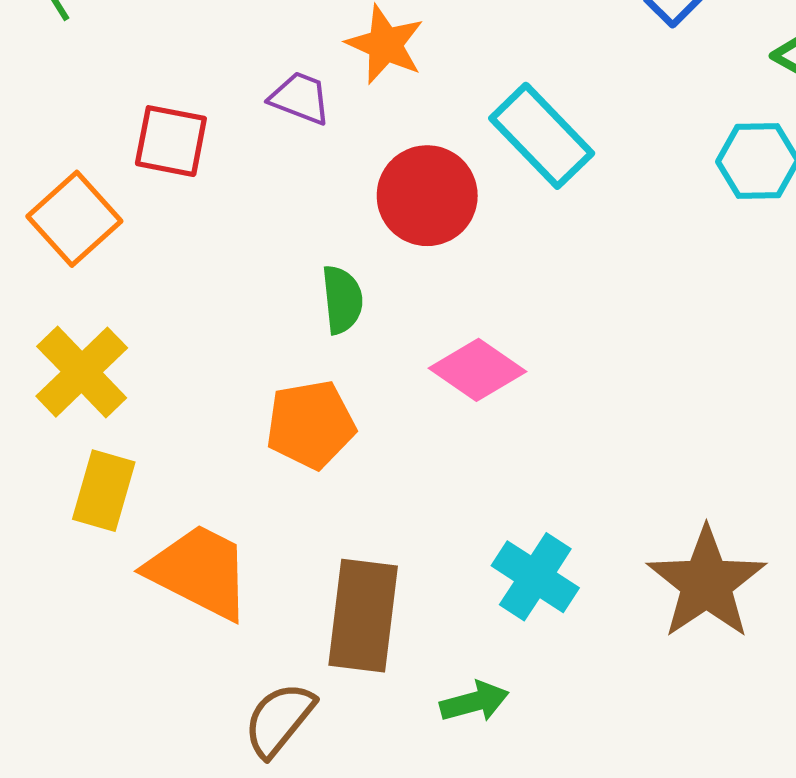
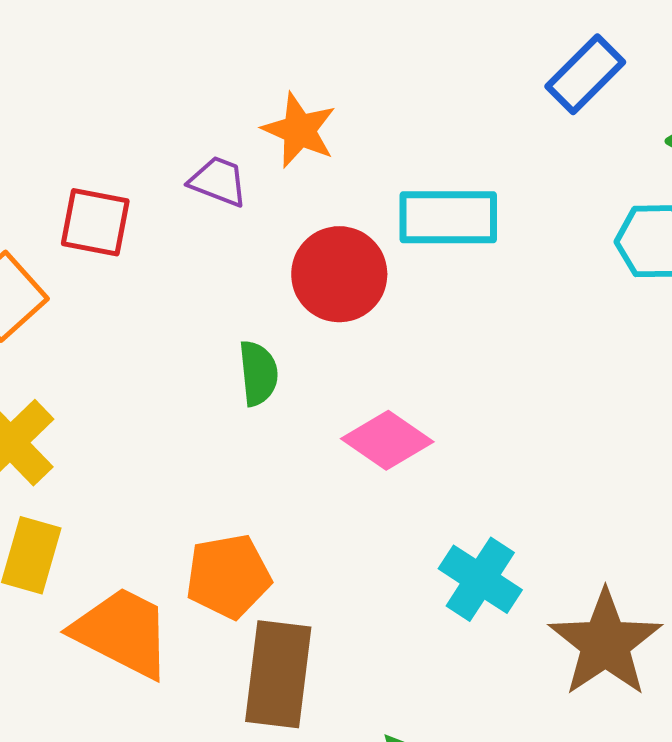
cyan rectangle: (542, 136) -> (448, 217), turned -46
orange pentagon: (311, 425) -> (228, 576), moved
cyan cross: (535, 577) -> (480, 579), moved

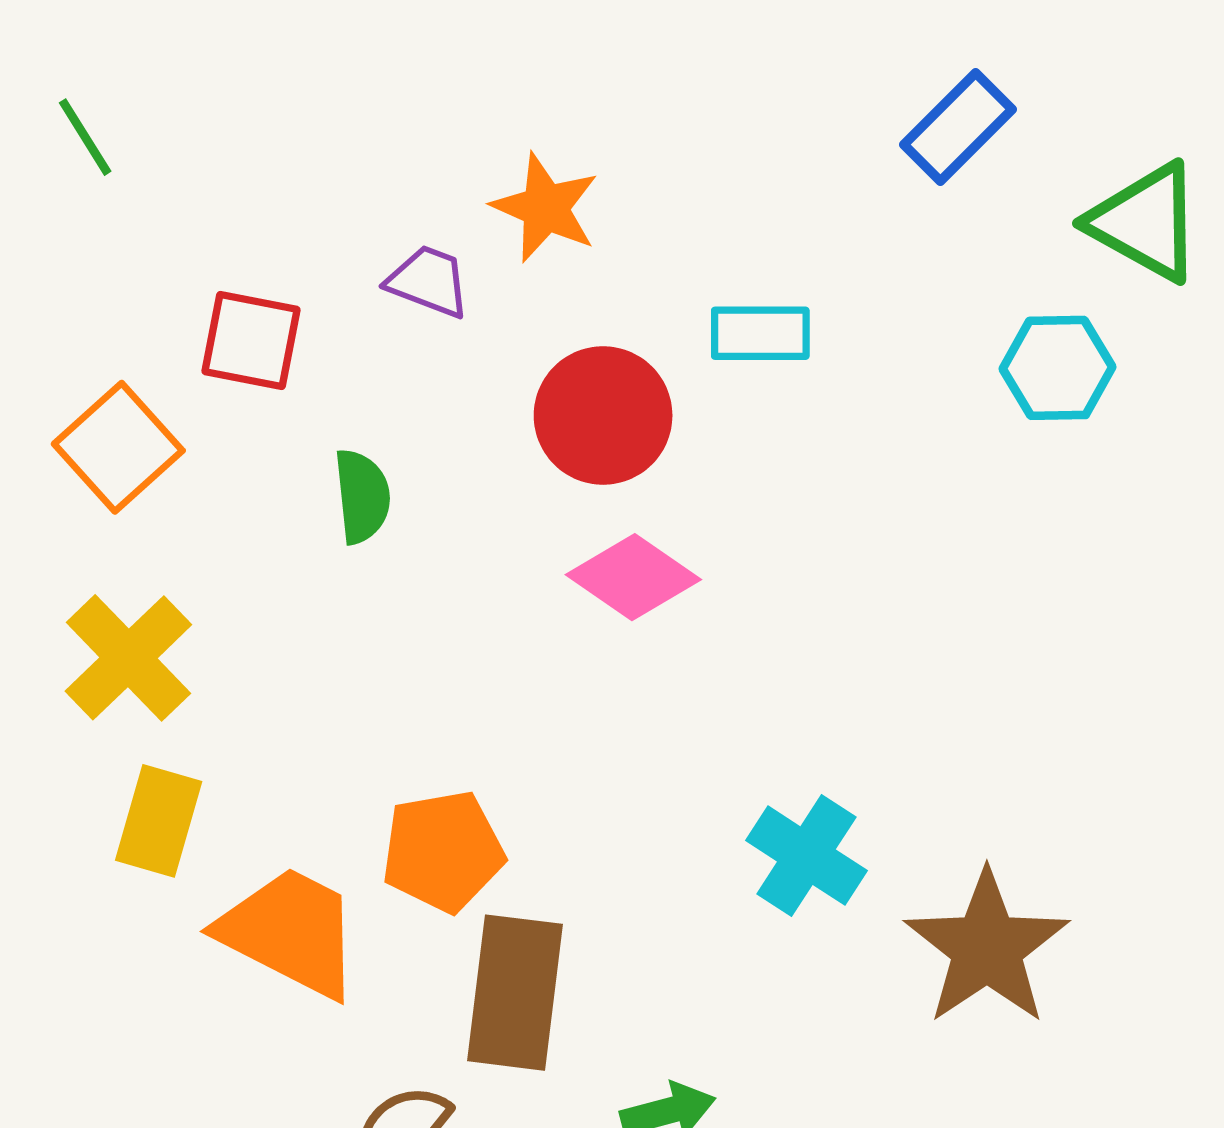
cyan rectangle: (448, 217) -> (760, 333), size x0.7
green semicircle: (258, 373) -> (362, 496), moved
pink diamond: (387, 440) -> (633, 577), moved

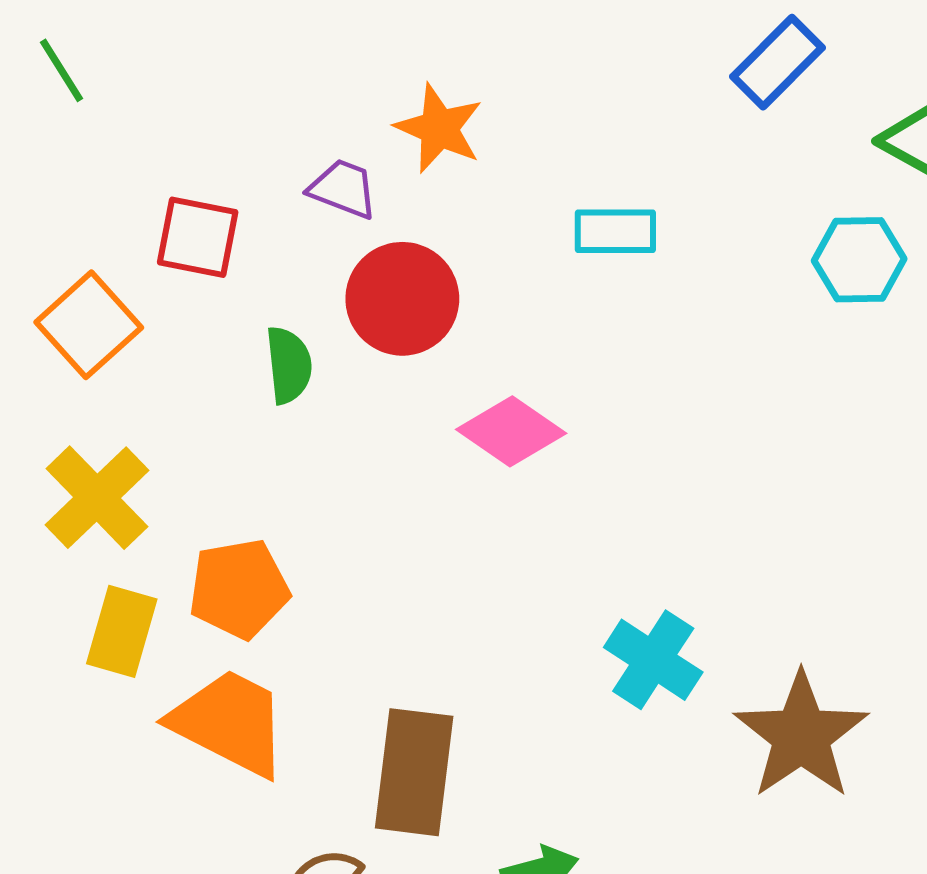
red circle: (603, 416) -> (402, 299), moved
orange pentagon: (443, 851) -> (239, 589), moved

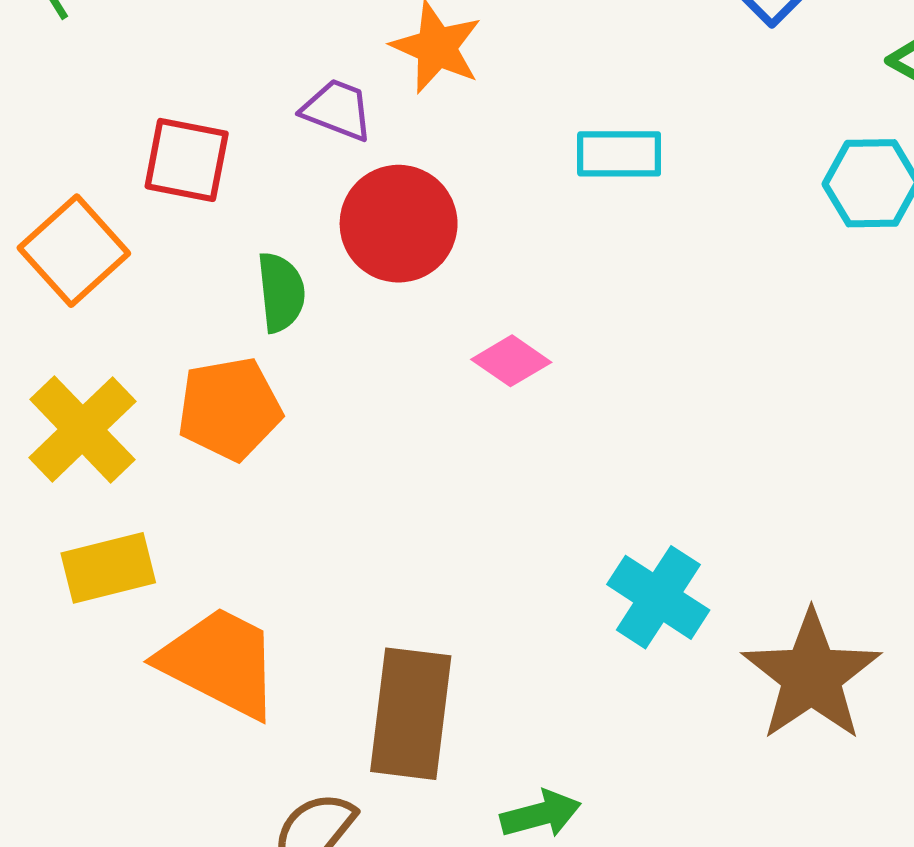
pink diamond: (511, 431) -> (511, 361), size x0.7
orange pentagon: (239, 589) -> (229, 409), moved
yellow rectangle: (122, 631) -> (108, 568), turned 60

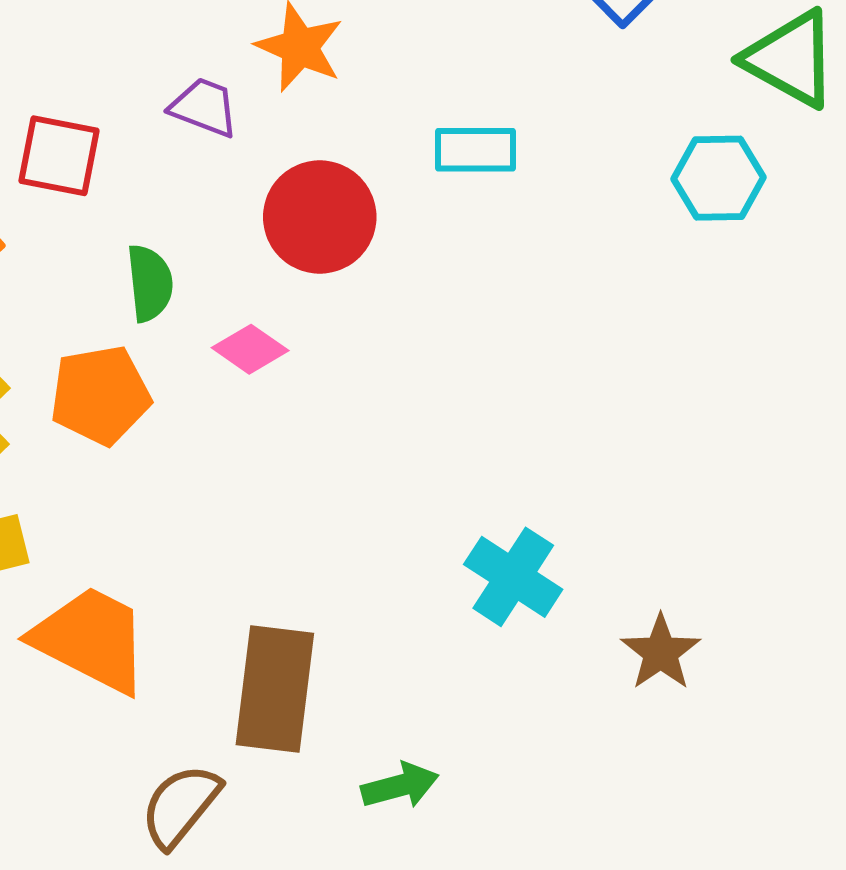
red circle: (399, 224) -> (320, 217), moved
pink diamond: (511, 361) -> (250, 349), moved
brown star: (811, 676) -> (661, 652), size x0.6

